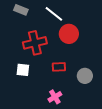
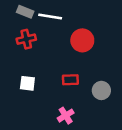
white line: (54, 14) -> (50, 17), moved, turned -30
red cross: (35, 43) -> (26, 39), moved, size x0.7

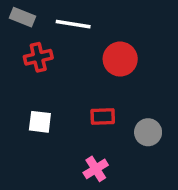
gray rectangle: (25, 12) -> (23, 17), moved

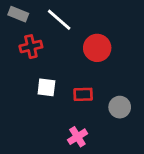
white line: (73, 24) -> (59, 20), turned 32
white square: (40, 122) -> (46, 87), moved

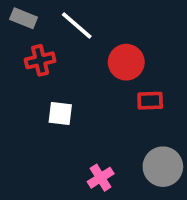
red rectangle: (83, 94) -> (150, 101), moved
gray circle: (120, 107) -> (163, 167), moved, size x1.4

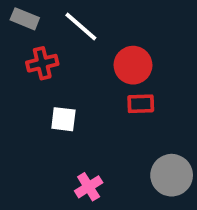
red rectangle: (150, 101) -> (141, 104), moved
pink cross: (101, 178) -> (89, 187), moved

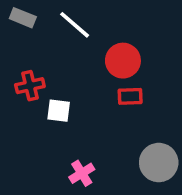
red cross: (42, 63) -> (30, 86), moved

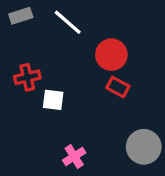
gray rectangle: (23, 18) -> (21, 16), turned -40
red rectangle: (130, 96) -> (118, 87), turned 30

